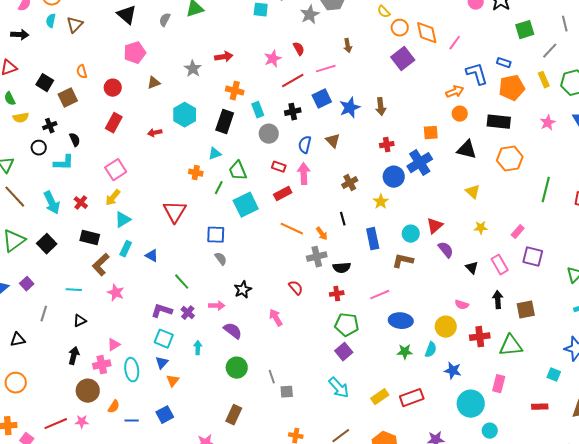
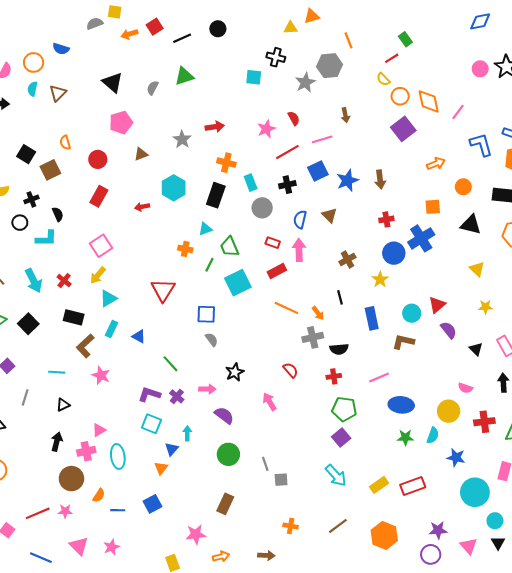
orange arrow: (455, 92) -> (436, 164), moved
blue triangle: (162, 363) -> (172, 449), moved

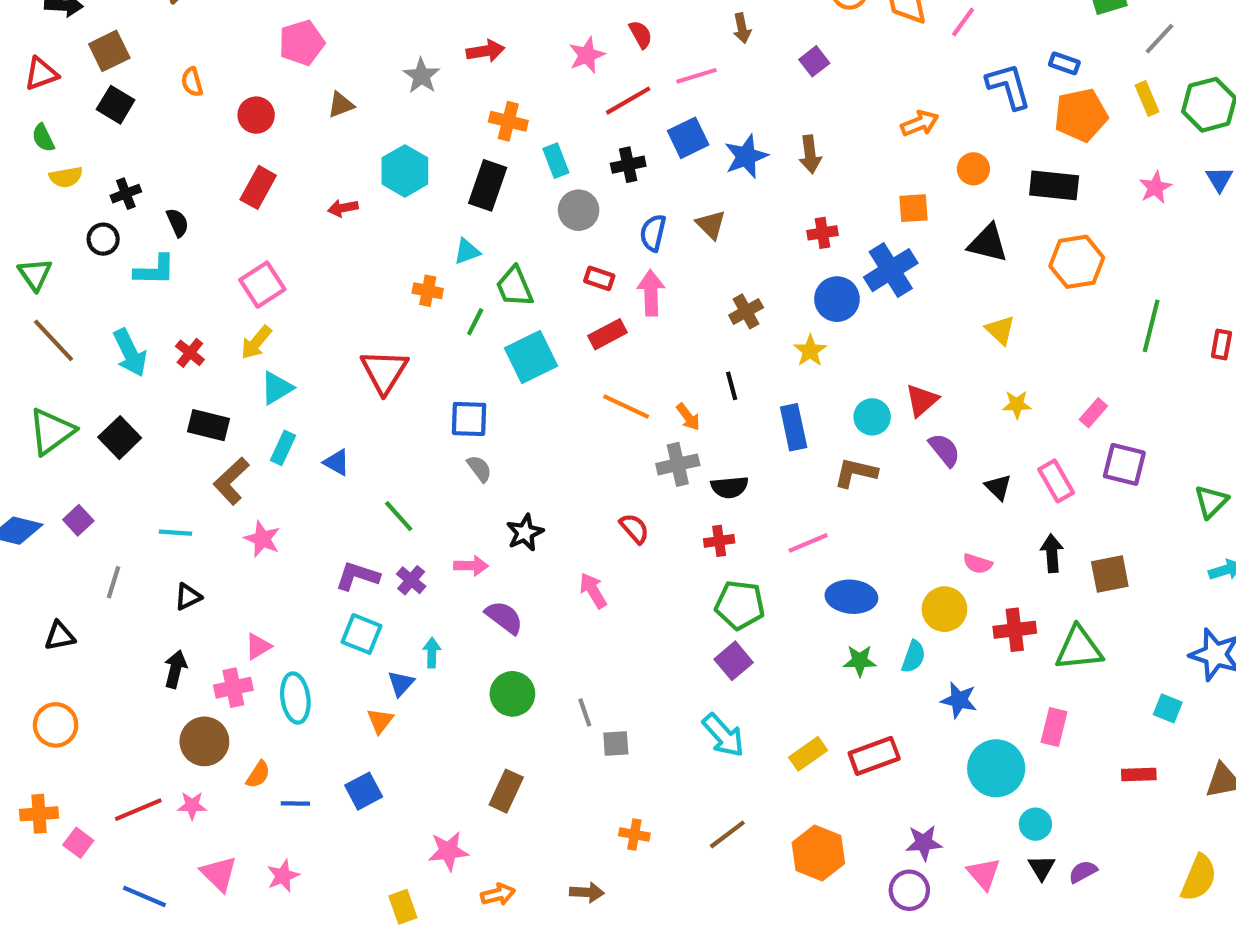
purple square: (403, 129) -> (814, 61), moved, size x0.6
brown square: (50, 170) -> (109, 51), moved

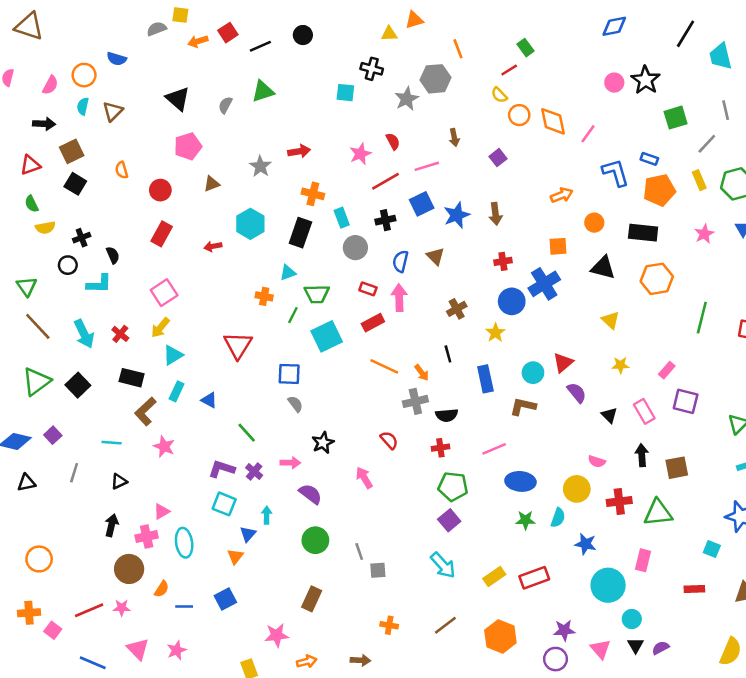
green trapezoid: (514, 287) -> (317, 294), turned -68
black triangle: (60, 636) -> (27, 483), moved

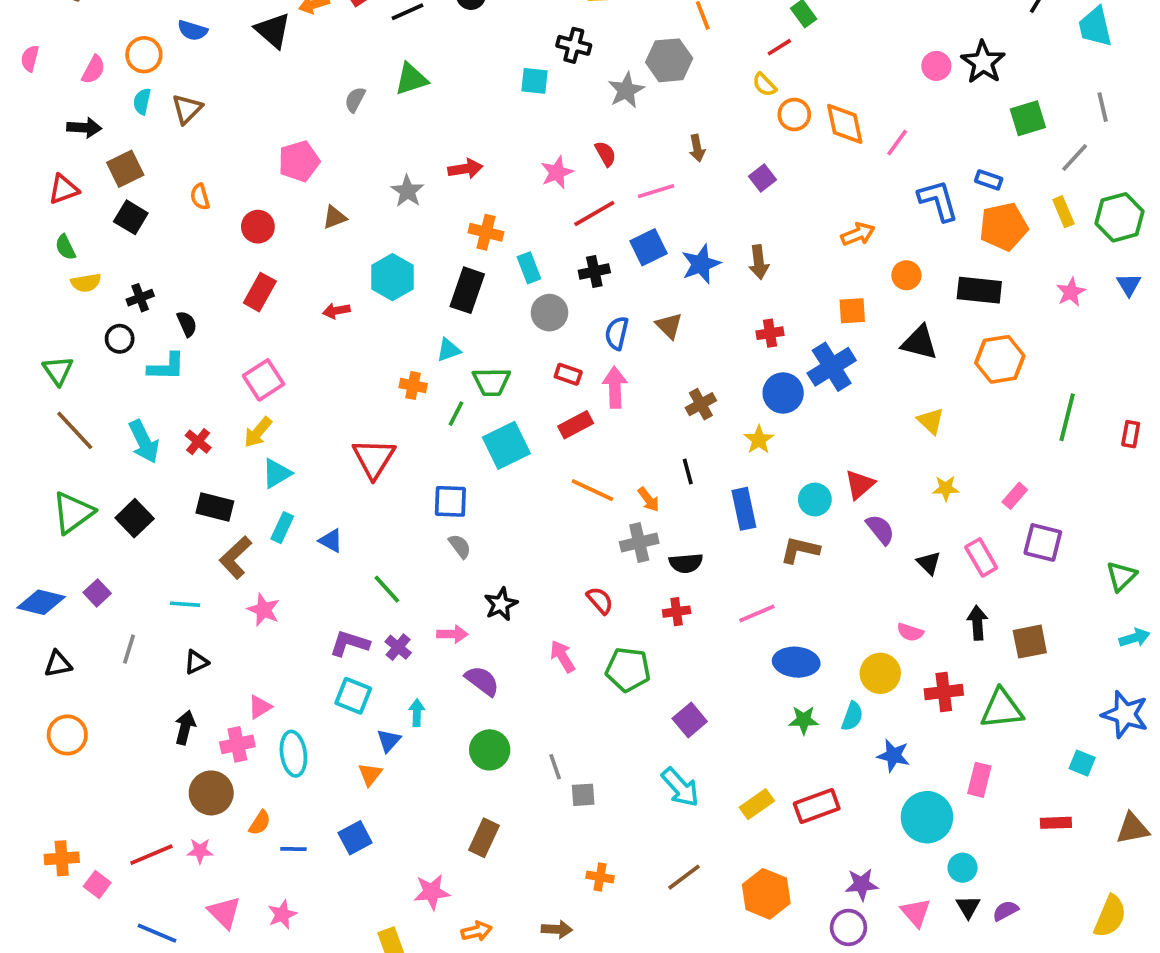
black triangle: (178, 99) -> (273, 30), moved
green pentagon: (453, 486) -> (628, 670), moved
orange circle: (39, 559) -> (67, 735), moved

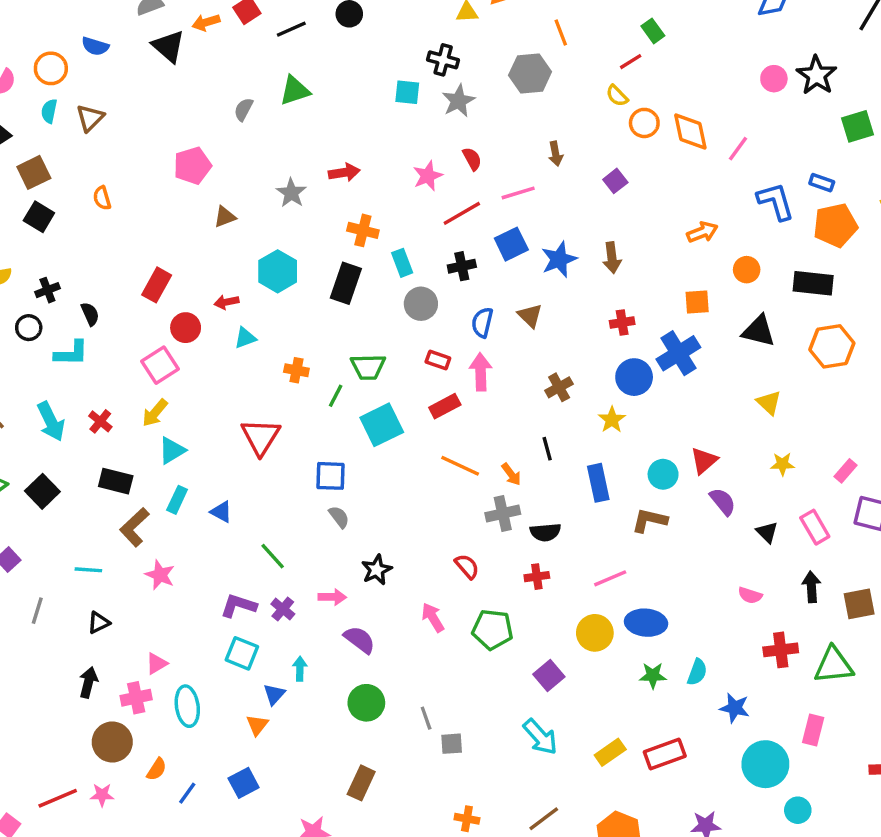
gray star: (626, 90) -> (458, 101), moved
red circle: (258, 227) -> (186, 328), moved
cyan triangle: (449, 350) -> (245, 338), moved
yellow circle: (880, 673) -> (595, 633), moved
blue line: (293, 849) -> (187, 793), turned -55

